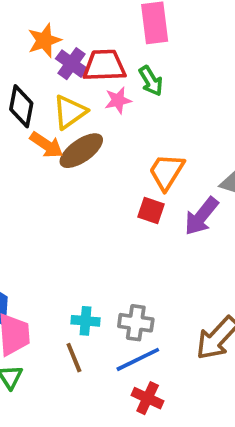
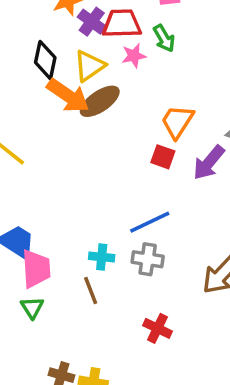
orange arrow: (46, 145) -> (68, 96), size x1.4
blue line: (138, 359) -> (150, 222), moved

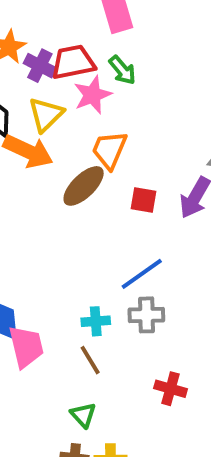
pink star: (134, 56) -> (92, 95), size x1.4
brown ellipse: (100, 101) -> (84, 186), moved
orange trapezoid: (177, 122) -> (109, 150), moved
green triangle: (32, 308) -> (83, 415), moved

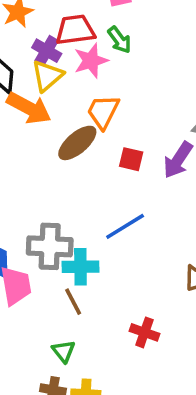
purple cross: (40, 66) -> (47, 51), moved
gray cross: (146, 315) -> (50, 246), moved, size x1.4
cyan cross: (96, 321) -> (80, 267), size x1.4

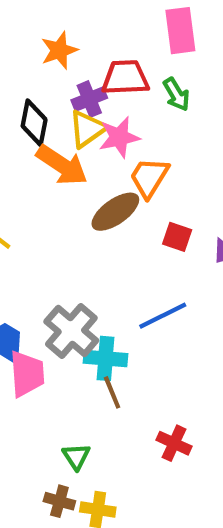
purple cross: (47, 51) -> (89, 99), turned 32
pink star: (91, 61) -> (119, 137), moved
gray cross: (50, 246) -> (71, 331), turned 33
brown line: (73, 302) -> (112, 392), moved

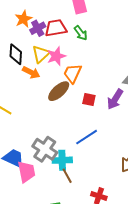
purple cross: (89, 99) -> (38, 28), moved
orange arrow: (62, 165) -> (31, 72), size x0.7

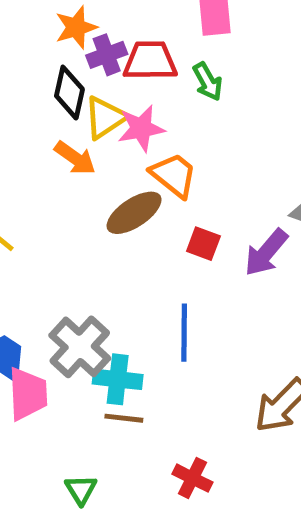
black diamond: (16, 54) -> (69, 93), moved
orange trapezoid: (73, 73) -> (174, 175), turned 95
blue line: (87, 137) -> (184, 333), turned -65
brown line: (67, 176) -> (124, 418), turned -63

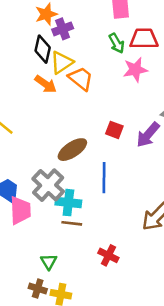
red trapezoid: (150, 61) -> (144, 39), moved
pink star: (141, 128) -> (135, 70), moved
orange trapezoid: (174, 175) -> (81, 79), moved
brown ellipse: (134, 213) -> (72, 150), moved

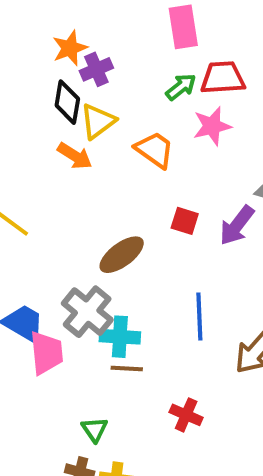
green arrow: (117, 43) -> (181, 87), turned -96
orange trapezoid: (81, 79) -> (155, 150), moved
blue line: (104, 178) -> (199, 317), moved

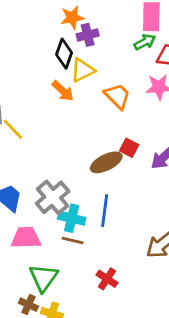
green arrow: (181, 87) -> (145, 42), moved
brown ellipse: (122, 255) -> (106, 162), moved
blue line: (199, 317) -> (105, 211), moved
pink trapezoid: (46, 353) -> (26, 238), moved, turned -96
green triangle: (94, 429) -> (43, 278), size x1.6

